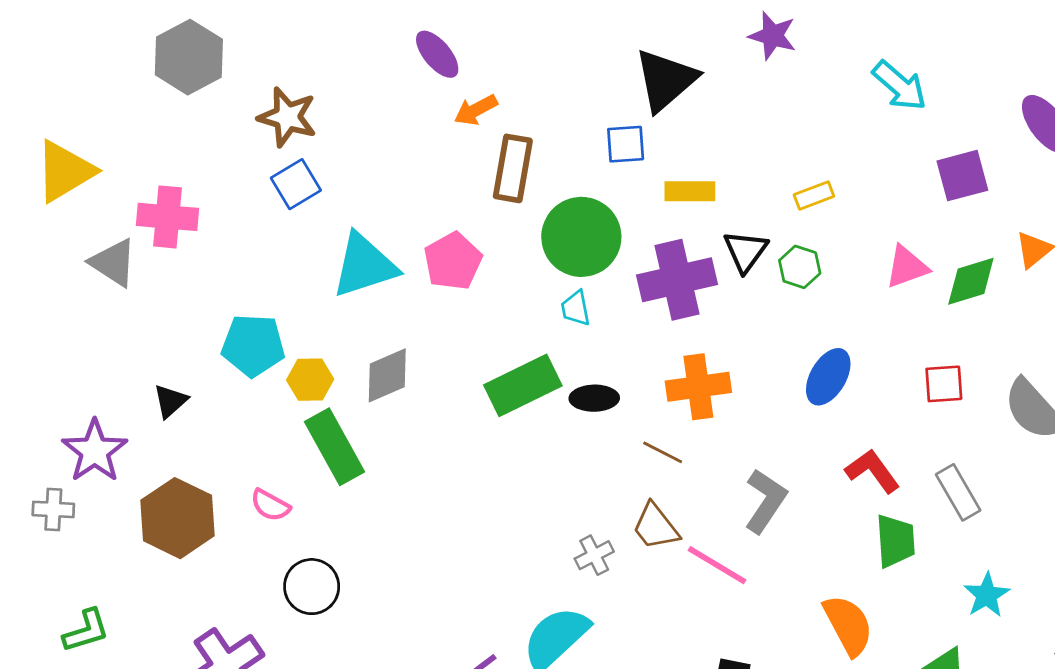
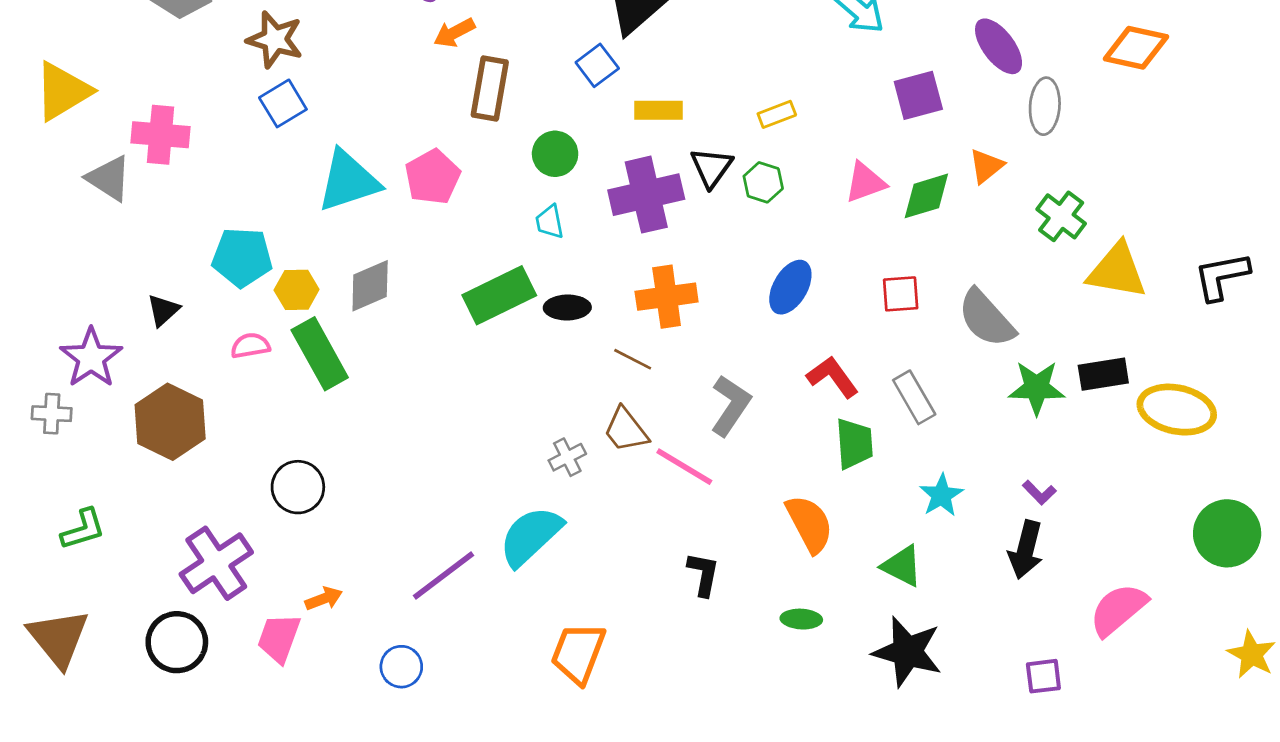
blue square: (626, 144) -> (597, 65), turned -33
green circle: (581, 237) -> (555, 154), size x0.6
pink semicircle: (270, 505) -> (250, 346), moved, turned 141

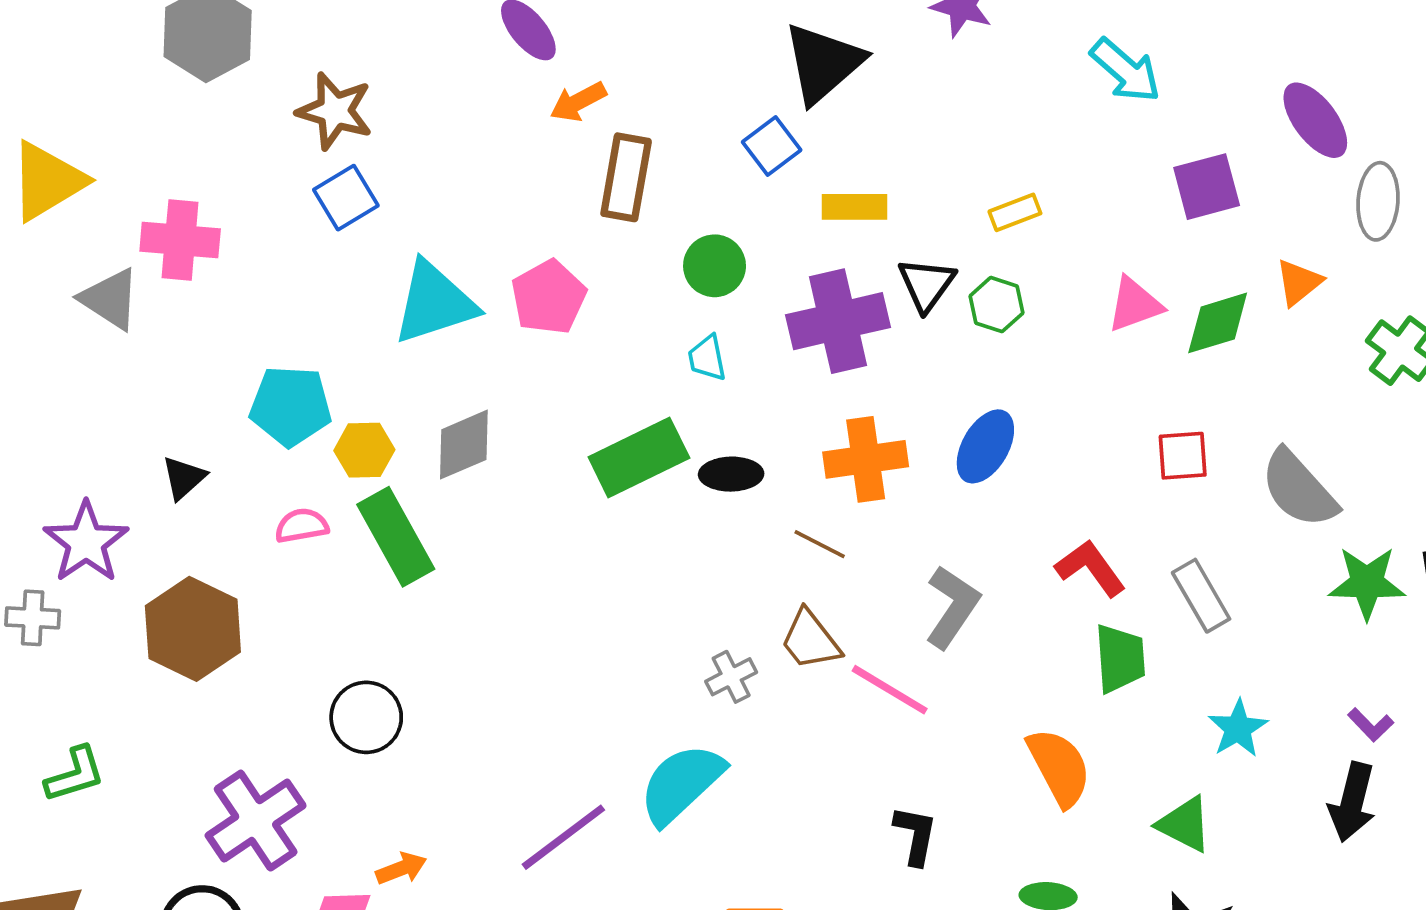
blue ellipse: (790, 287) -> (985, 446), moved

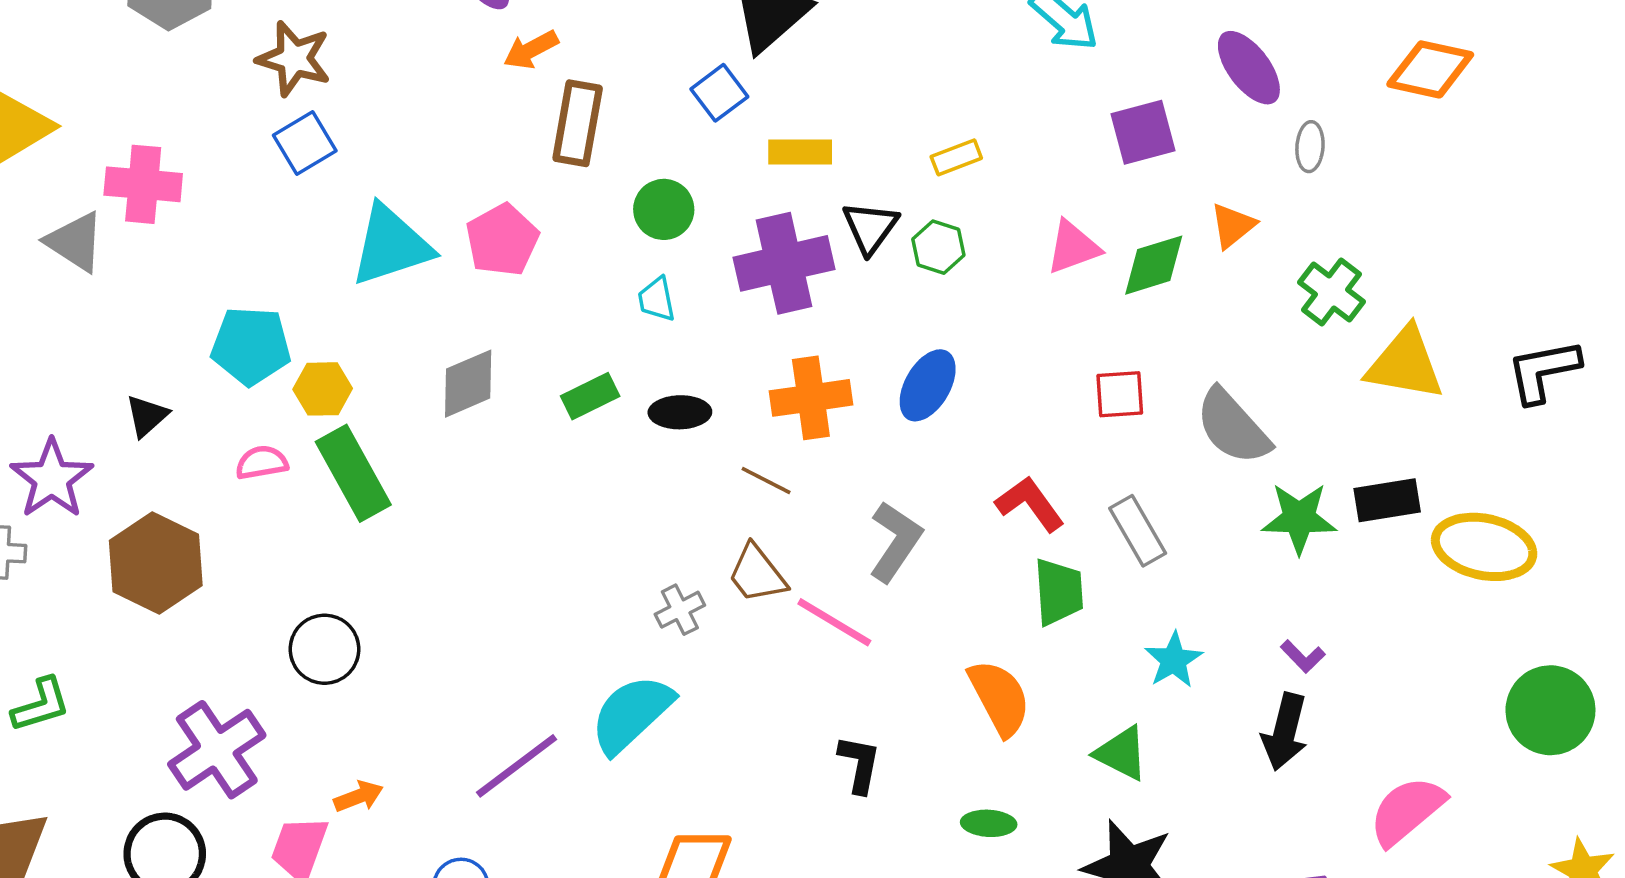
gray ellipse: (1378, 201) -> (1310, 147), size x0.7
gray diamond: (464, 445) -> (468, 384), moved
green rectangle: (639, 457) -> (590, 396), size x0.6

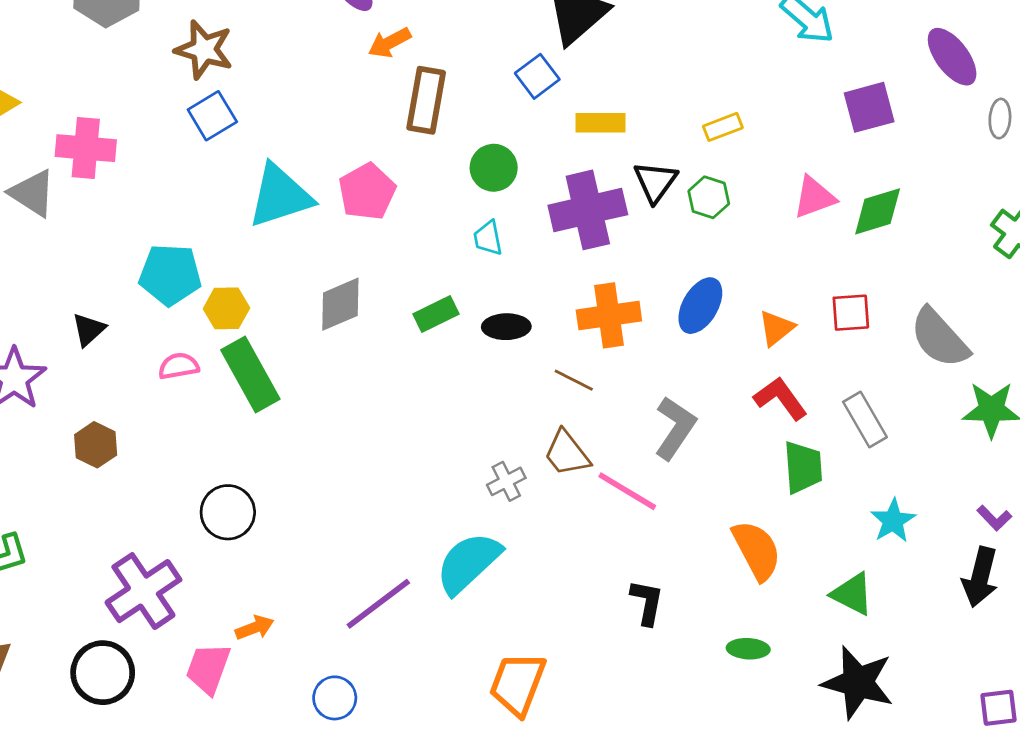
orange triangle: (1233, 226) -> (776, 328), moved
brown hexagon: (156, 563) -> (96, 445), size x0.6

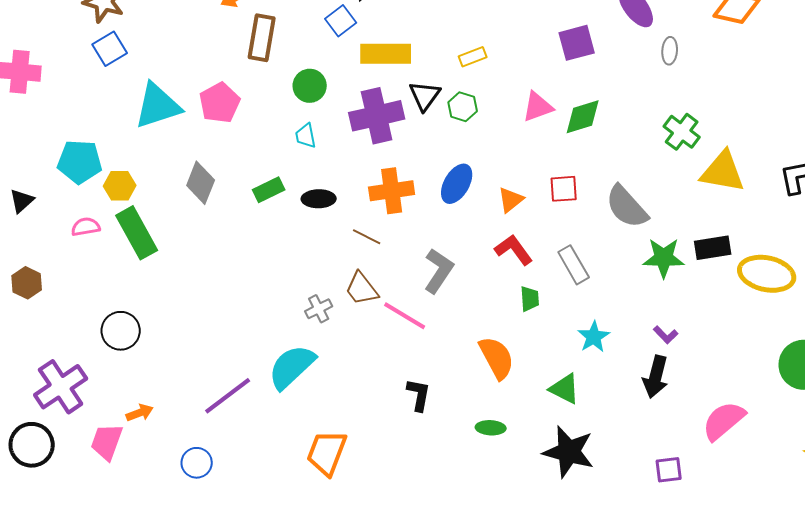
yellow rectangle: (601, 123) -> (386, 54), size x1.4
gray diamond: (340, 304) -> (201, 183), turned -45
green trapezoid: (803, 467) -> (530, 299), size x0.7

